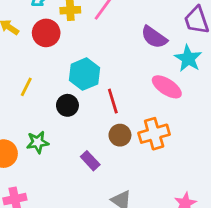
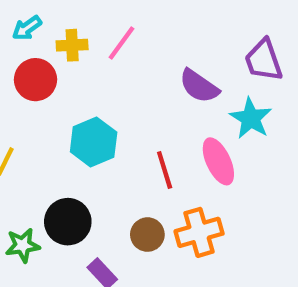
pink ellipse: (167, 87) -> (218, 161), turned 32
red line: (113, 101) -> (165, 170), moved
black circle: (67, 105) -> (68, 222), moved, size x1.4

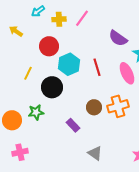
red circle: (35, 80) -> (49, 46), moved
red line: (165, 170) -> (97, 67), moved
black circle: (68, 222) -> (52, 87), moved

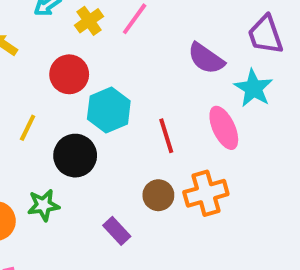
yellow cross: (59, 19) -> (89, 21), turned -32
red line: (97, 67) -> (166, 136), moved

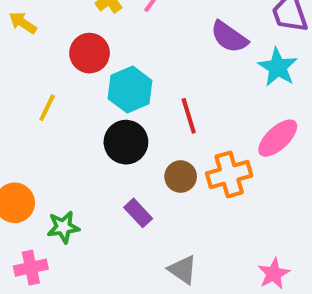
pink ellipse: (224, 128) -> (278, 138), moved, turned 72
black circle: (75, 156) -> (126, 142), moved
green star: (43, 205) -> (63, 227), moved

